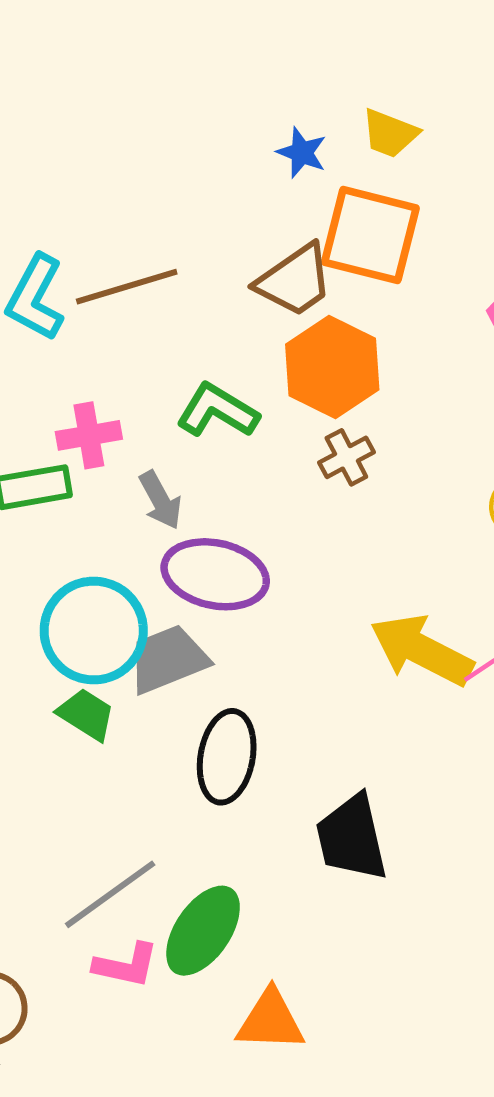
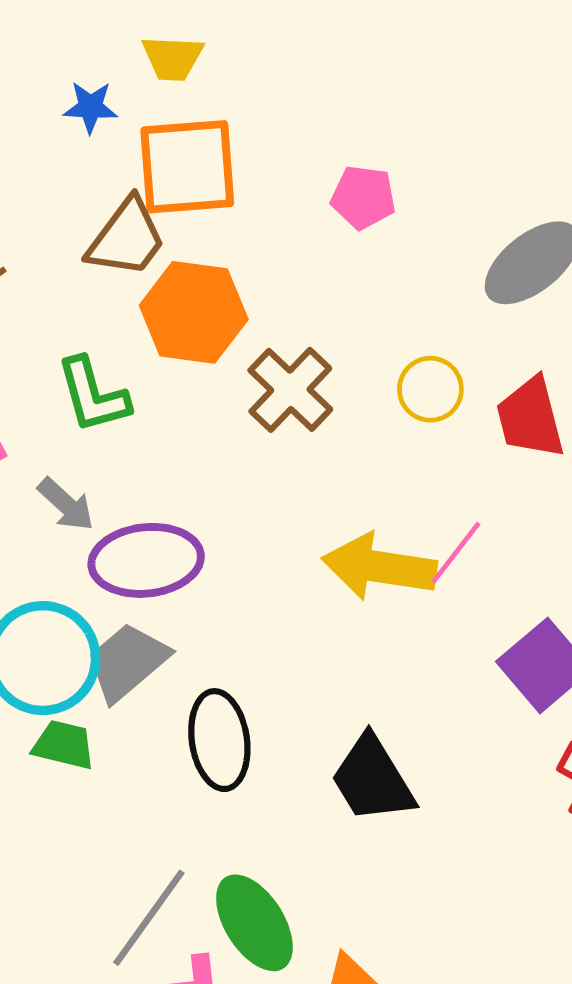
green L-shape: (217, 411) -> (93, 395), turned -118
brown cross: (346, 457) -> (290, 390), moved, size x1.5
green ellipse: (203, 931) -> (254, 923), turned -48

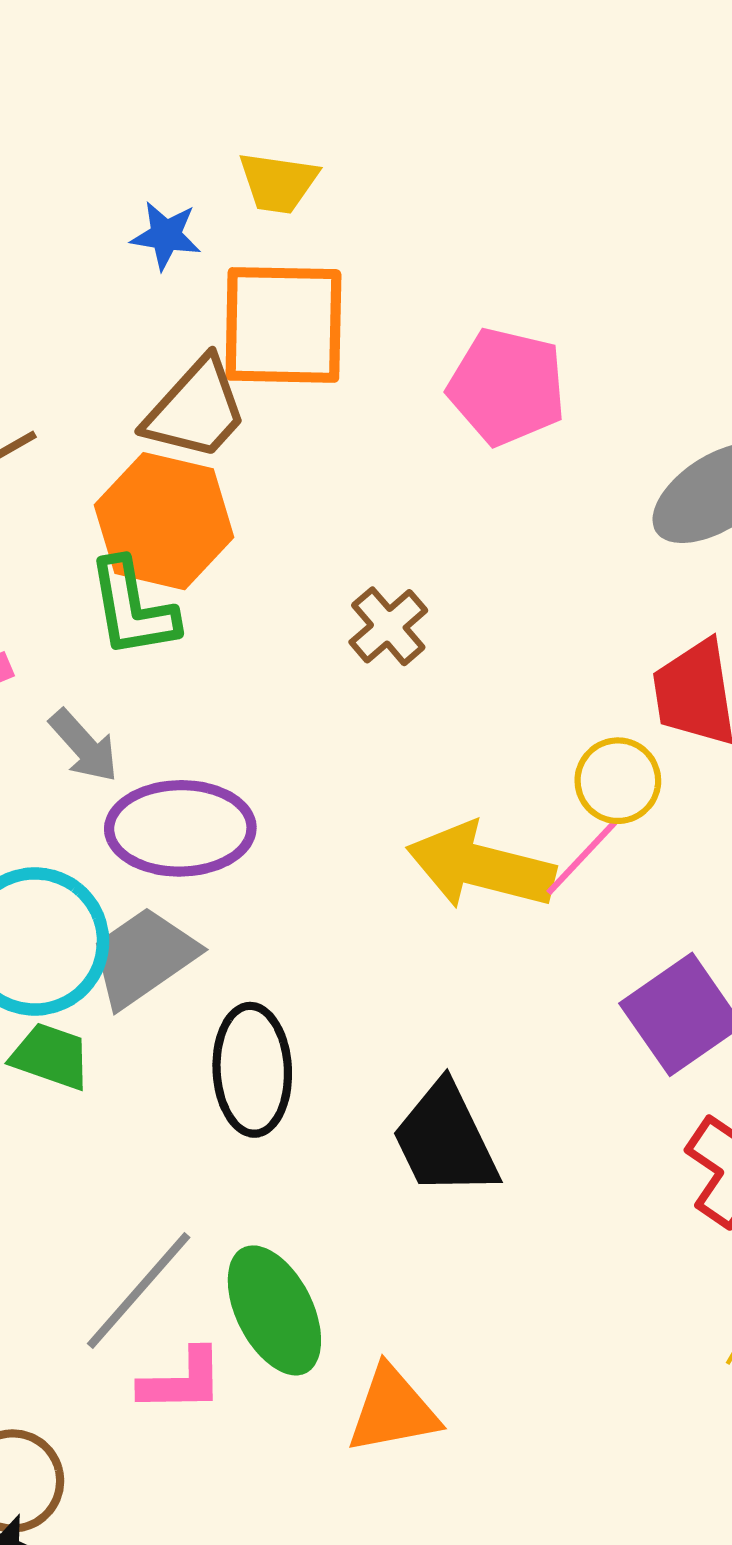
pink pentagon: (363, 197) -> (507, 387), size x1.4
orange hexagon: (194, 312) -> (164, 521), moved
yellow circle: (430, 389) -> (618, 781), moved
brown cross: (290, 390) -> (388, 626), size x0.7

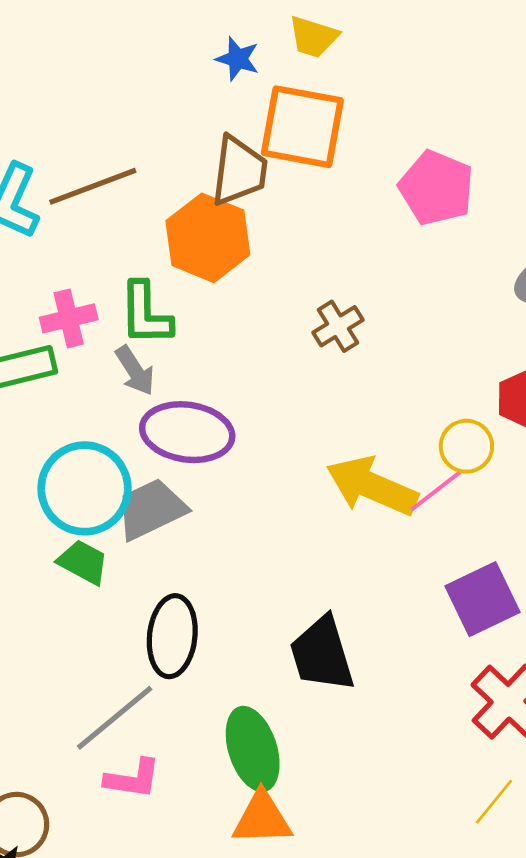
brown trapezoid: (196, 409) -> (239, 171), turned -44
green L-shape: (133, 608) -> (146, 314), moved
black ellipse: (252, 1070) -> (172, 636), moved
green ellipse: (274, 1310) -> (253, 749), moved

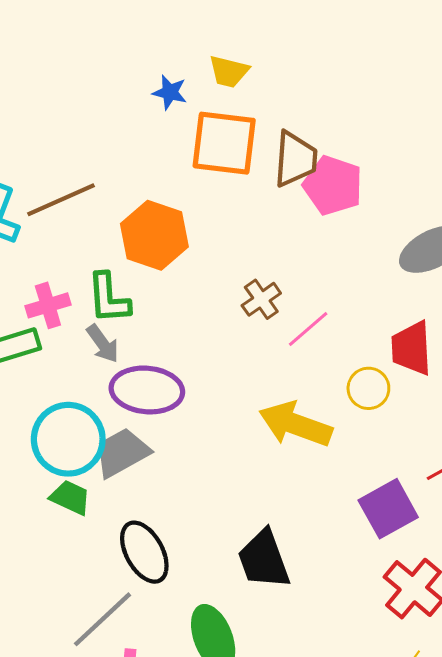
brown trapezoid: (239, 171) -> (295, 159), moved
pink line: (436, 491) -> (308, 329), moved
black ellipse: (172, 636) -> (144, 552), turned -32

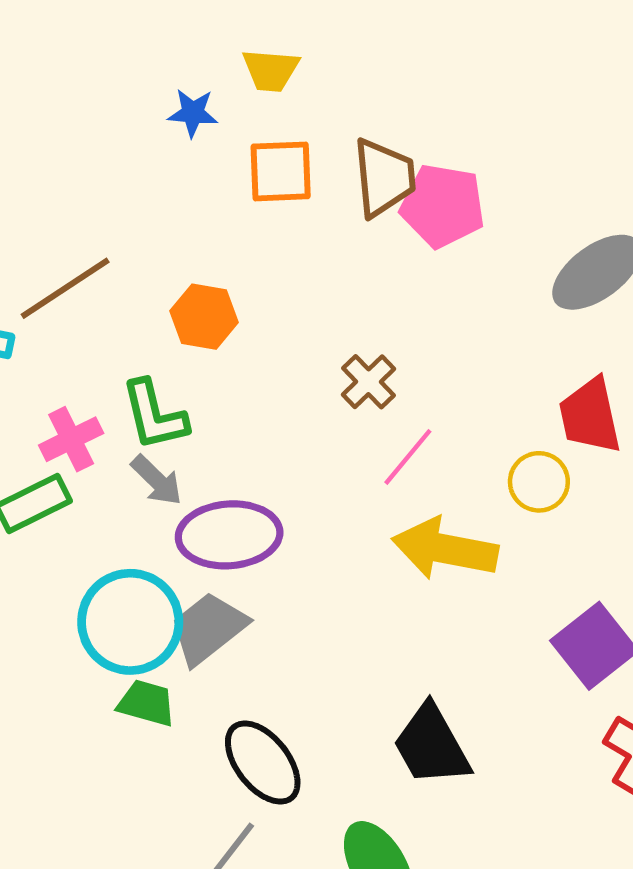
orange square: (224, 143) -> (281, 171), size x0.7
orange hexagon: (154, 235) -> (204, 317), size x0.7
pink line: (308, 329) -> (408, 457), moved

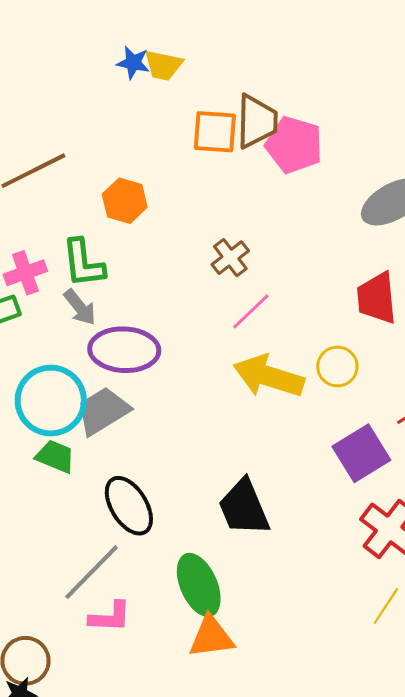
yellow trapezoid: (271, 70) -> (163, 65), moved
orange square: (281, 171) -> (215, 132), moved
yellow circle: (539, 482) -> (337, 366), moved

